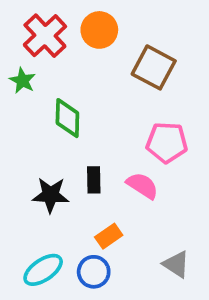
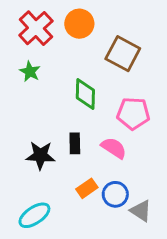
green star: (22, 81) -> (30, 72), moved
green diamond: (67, 118) -> (85, 94), moved
blue circle: (94, 272) -> (115, 194), moved

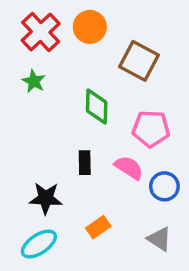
black star: (40, 155) -> (46, 198), moved
orange rectangle: (87, 188) -> (98, 227), moved
blue circle: (115, 194) -> (164, 186), moved

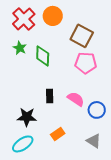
green diamond: (97, 107) -> (43, 56), moved
pink pentagon: (151, 129) -> (86, 63), moved

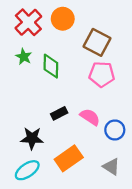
black rectangle: (50, 96) -> (59, 113), turned 64
orange rectangle: (58, 134) -> (69, 158), size x1.6

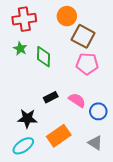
orange circle: (63, 19) -> (67, 16), moved
red cross: (28, 22) -> (24, 19), turned 35

